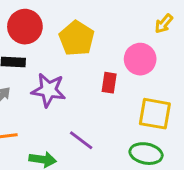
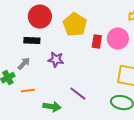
red rectangle: (109, 83) -> (97, 42), moved
purple star: (49, 90) -> (56, 60), size x0.7

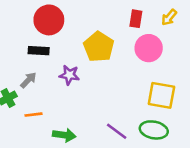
yellow pentagon: (75, 25) -> (99, 47), moved
red rectangle: (97, 42) -> (136, 19), moved
purple line: (78, 94) -> (117, 131), moved

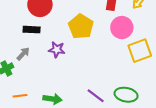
yellow square: (161, 95) -> (140, 51), moved, turned -30
orange line: (34, 115) -> (20, 96), moved

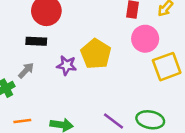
yellow pentagon: (81, 26) -> (96, 54), moved

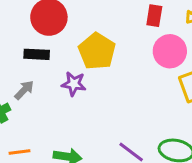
yellow pentagon: (96, 54) -> (97, 51), moved

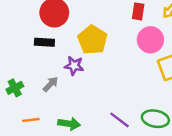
gray arrow: (24, 90) -> (51, 84), moved

